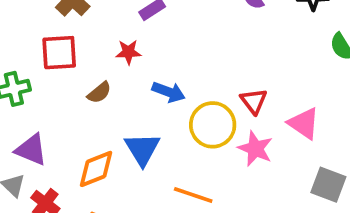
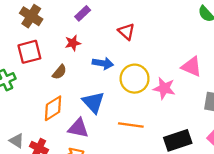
red triangle: (254, 101) -> (126, 32), moved
purple triangle: (31, 150) -> (78, 128), moved
orange diamond: (96, 169) -> (53, 108), moved

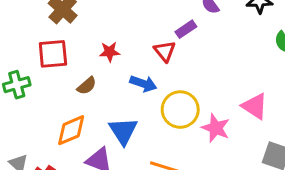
purple rectangle: (83, 13) -> (186, 29), moved
red triangle: (126, 32) -> (165, 51), moved

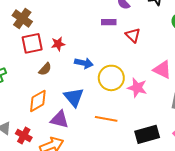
purple rectangle: (186, 29) -> (109, 22), turned 40
red triangle: (165, 51) -> (133, 35), moved
red square: (53, 54) -> (32, 43), moved

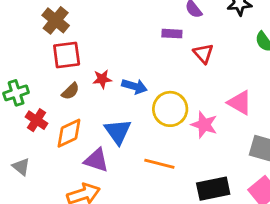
red star: (58, 44) -> (102, 79), moved
brown semicircle: (45, 69) -> (70, 91), moved
red cross: (24, 136) -> (36, 120), moved

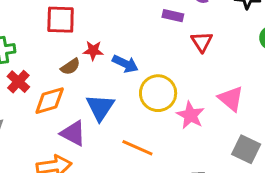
brown semicircle: (70, 91) -> (70, 67), moved

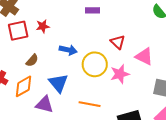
red triangle: (202, 42) -> (118, 42), moved
red star: (93, 51) -> (43, 26), moved
pink star: (190, 115) -> (120, 74), turned -30

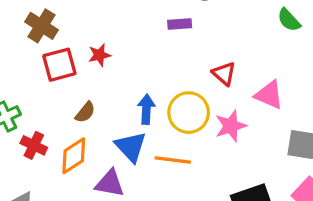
blue arrow: (68, 50) -> (146, 109), moved, turned -96
orange line: (90, 104) -> (173, 160), moved

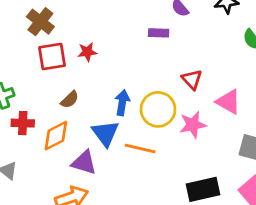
red cross: (34, 145) -> (23, 123), turned -30

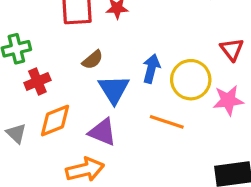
red cross: (23, 123) -> (37, 82), turned -30
blue triangle: (105, 133) -> (114, 89), moved
orange diamond: (56, 136) -> (55, 121), moved

